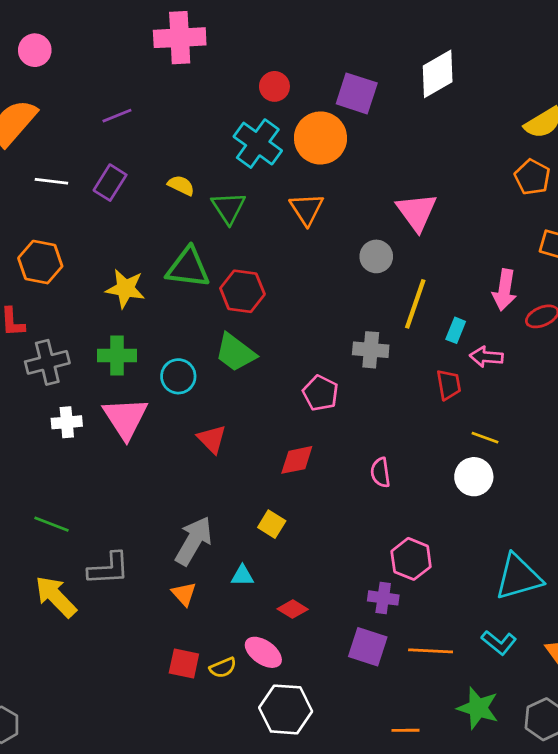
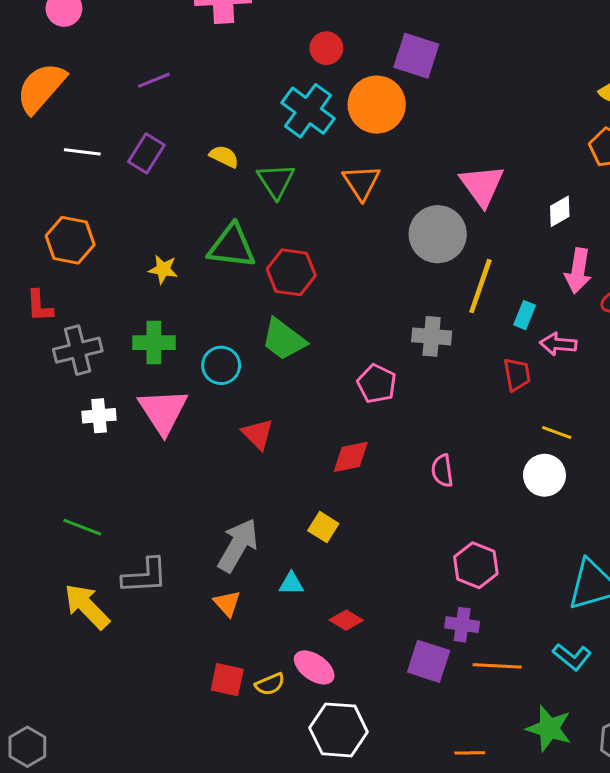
white diamond: (438, 74) -> (560, 211), moved, size x0.6
gray circle: (376, 256) -> (438, 234), size x1.6
yellow star: (125, 289) -> (163, 269), size x0.7
purple cross: (383, 598) -> (462, 625), moved

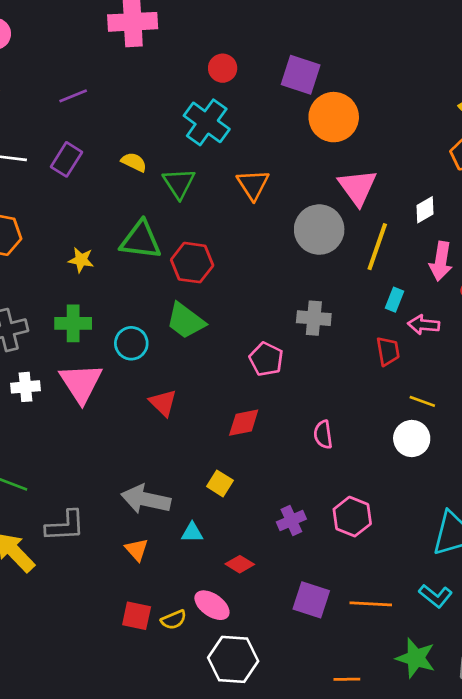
orange circle: (377, 105) -> (334, 117), moved
yellow line: (480, 286) -> (377, 247), moved
gray arrow: (238, 545) -> (146, 499), turned -108
purple cross: (462, 625) -> (291, 521), moved, turned -32

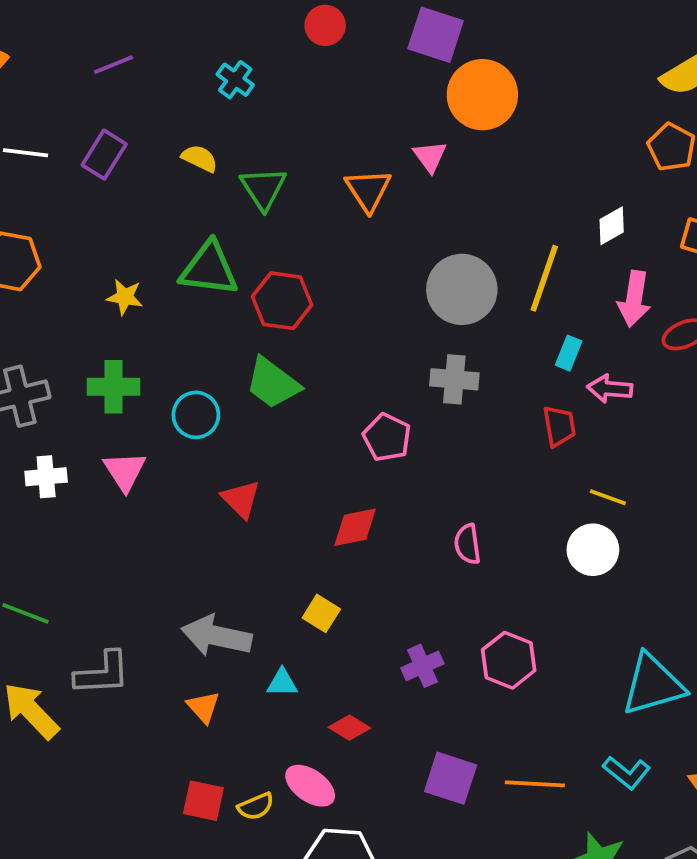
cyan cross: (207, 122) -> (235, 80), moved, size x0.6
pink triangle: (357, 187) -> (430, 156), moved, size x0.6
gray circle: (319, 230) -> (462, 289), moved
pink triangle: (81, 383) -> (125, 471), size x0.7

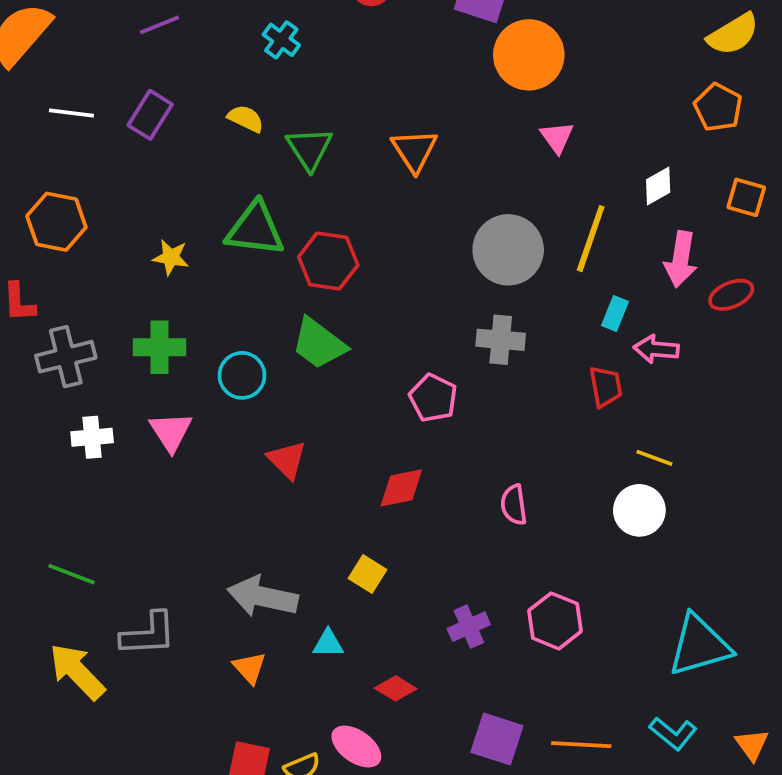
pink triangle: (430, 156) -> (557, 137), moved

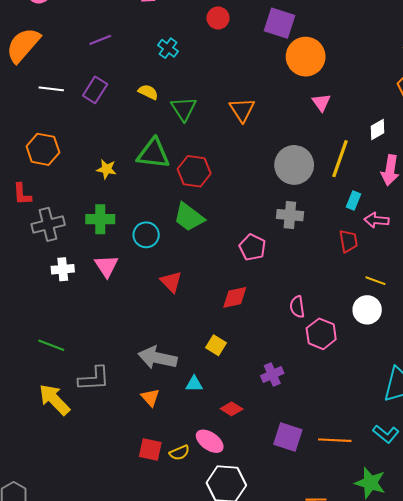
pink hexagon: (555, 621) -> (321, 334), moved

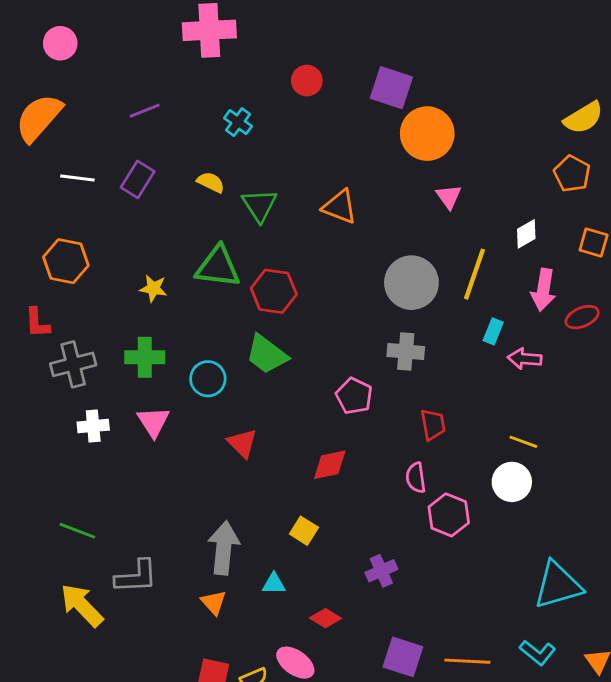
orange triangle: (242, 110) -> (340, 207), turned -36
red trapezoid: (348, 241) -> (433, 425), moved
gray arrow: (158, 358) -> (224, 548), turned 84

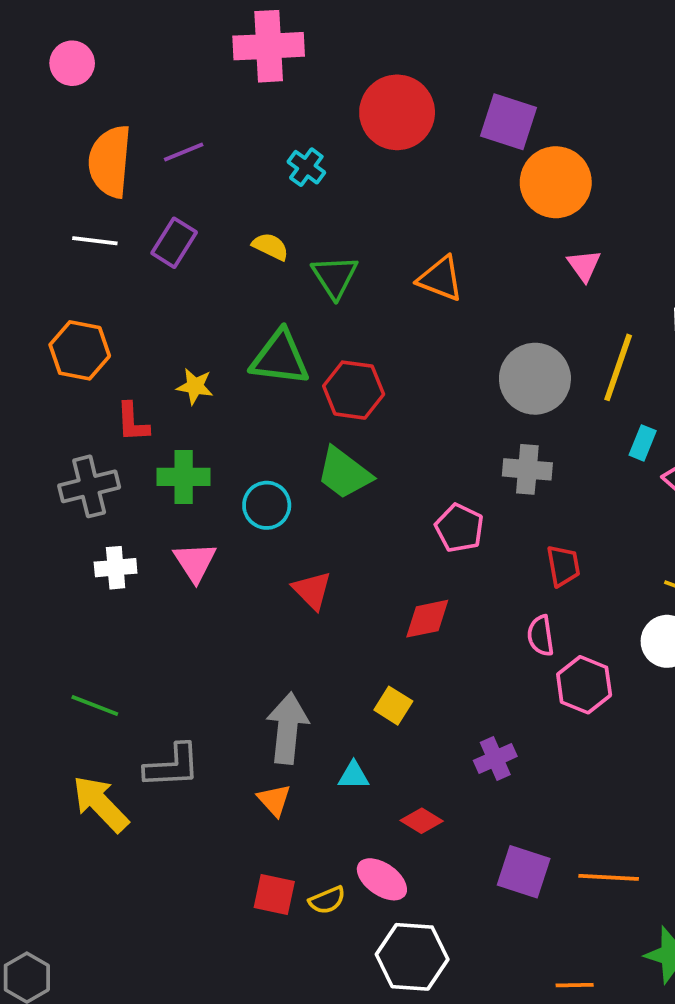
red circle: (307, 81) -> (397, 112), size x1.8
orange semicircle: (39, 118) -> (110, 161), moved, turned -36
red L-shape: (37, 323) -> (133, 422), moved

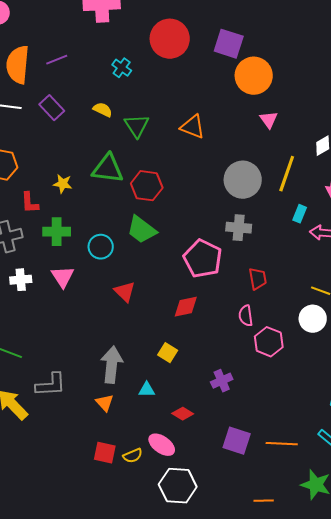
purple rectangle: (174, 243) -> (52, 108), turned -75
pink pentagon: (459, 528) -> (203, 259), size x1.5

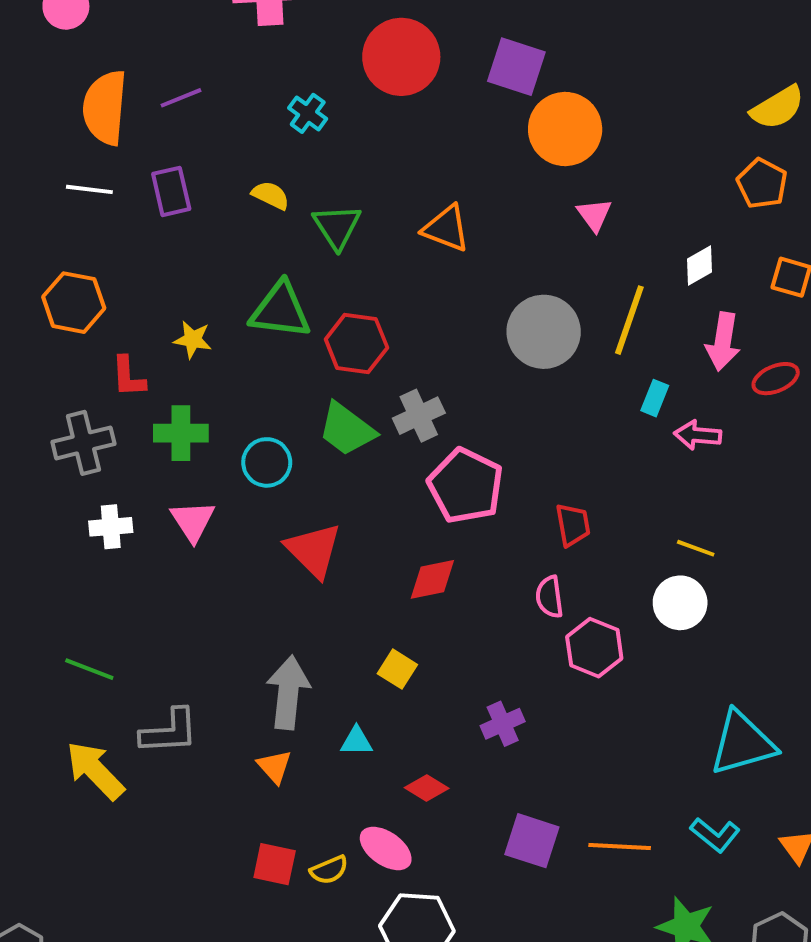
purple rectangle: (52, 108) -> (171, 191), turned 30
gray cross: (239, 228) -> (419, 416), moved, turned -30
red triangle: (125, 292) -> (314, 550), size x1.4

